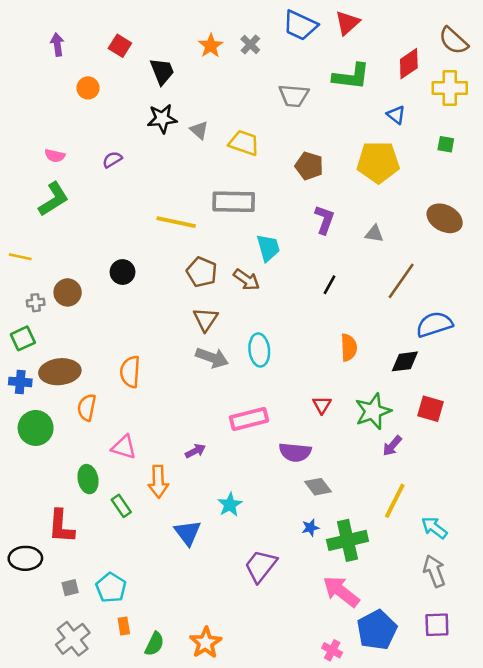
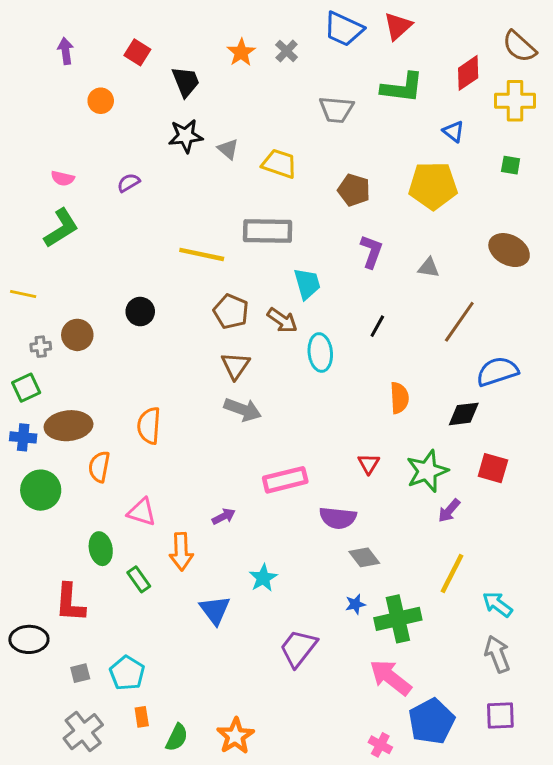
cyan ellipse: (259, 350) -> (320, 352), moved

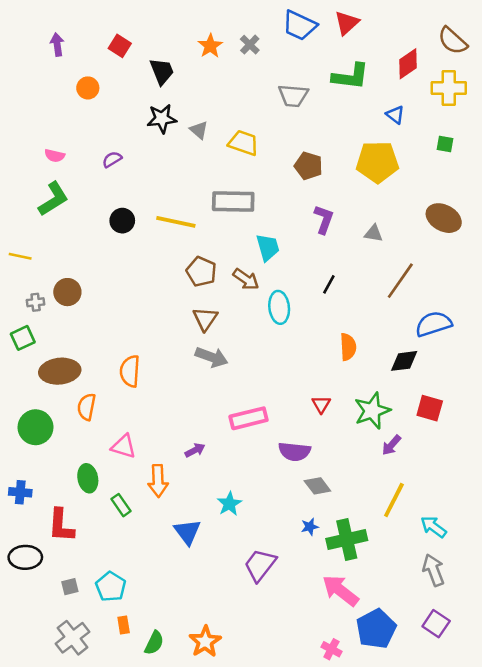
black circle: (140, 312) -> (122, 221), moved
blue cross: (23, 437) -> (20, 492), moved
purple square: (500, 715) -> (436, 624), turned 36

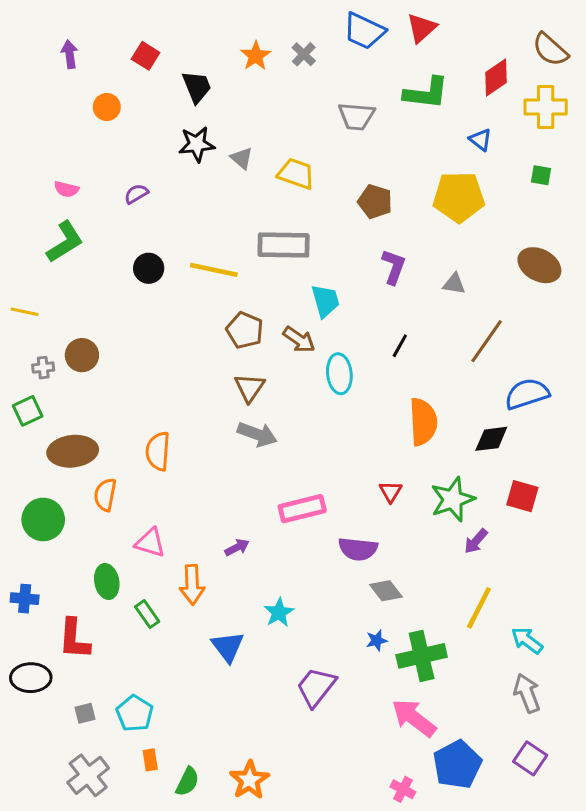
orange semicircle: (348, 347) -> (423, 422), size x1.4

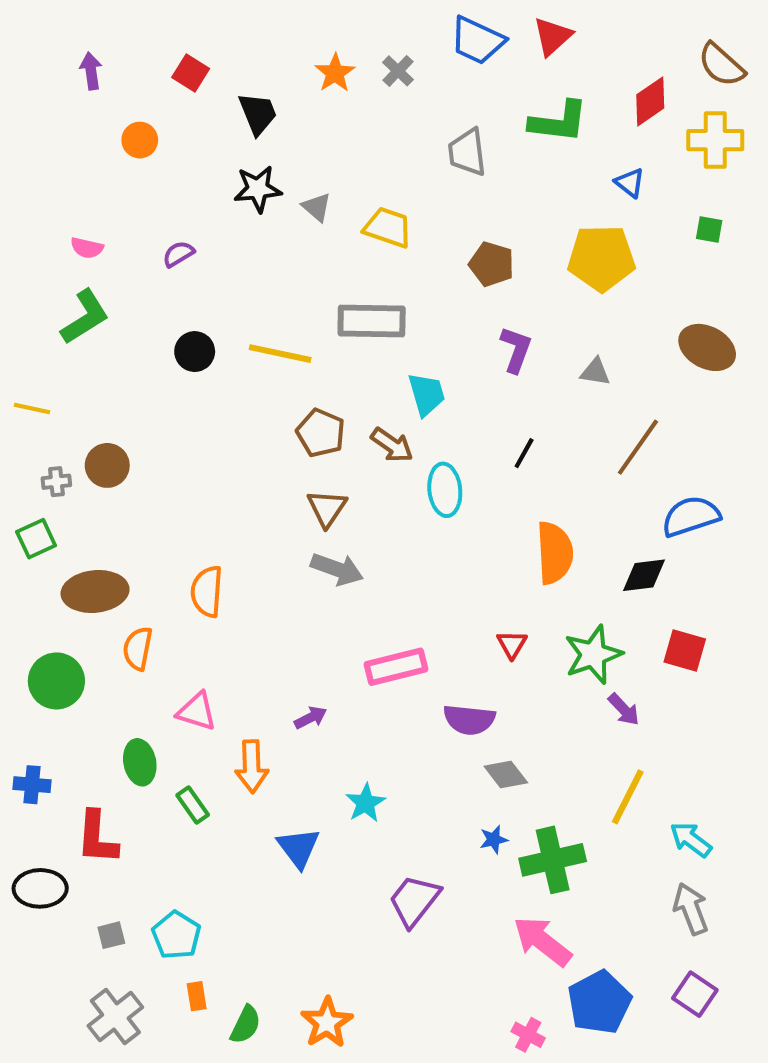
gray trapezoid: (356, 116) -> (467, 152), turned 78
purple arrow: (476, 541) -> (624, 709), turned -84

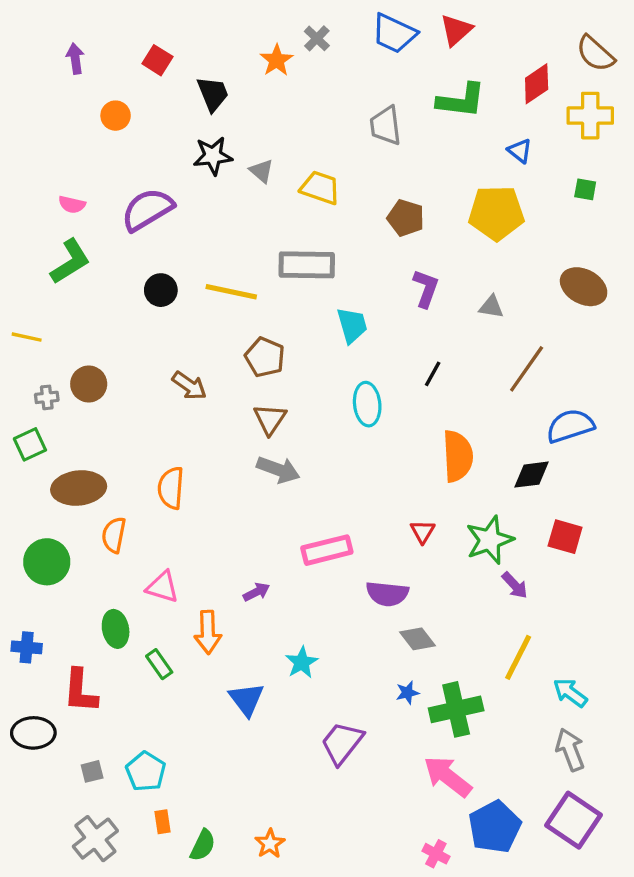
gray cross: (398, 71) -> (317, 38), moved
purple semicircle: (178, 254) -> (147, 210), size x2.0
brown arrow: (392, 445) -> (189, 386), moved
purple square: (695, 994) -> (573, 820), size x1.5
orange star: (327, 1023) -> (270, 844), size x0.7

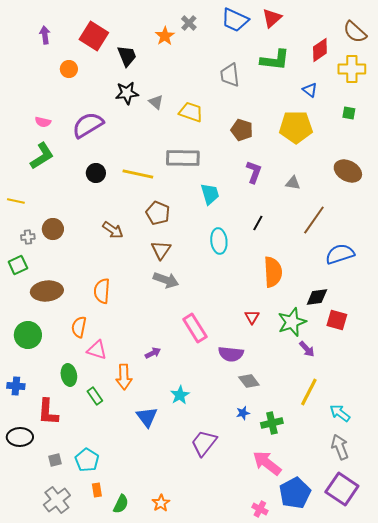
red square: (157, 60) -> (94, 36), size x1.6
black diamond: (532, 475) -> (317, 297), moved
orange semicircle: (114, 535) -> (79, 327), moved
pink rectangle: (327, 550) -> (195, 328), turned 72
green cross: (456, 709) -> (272, 423), size x0.7

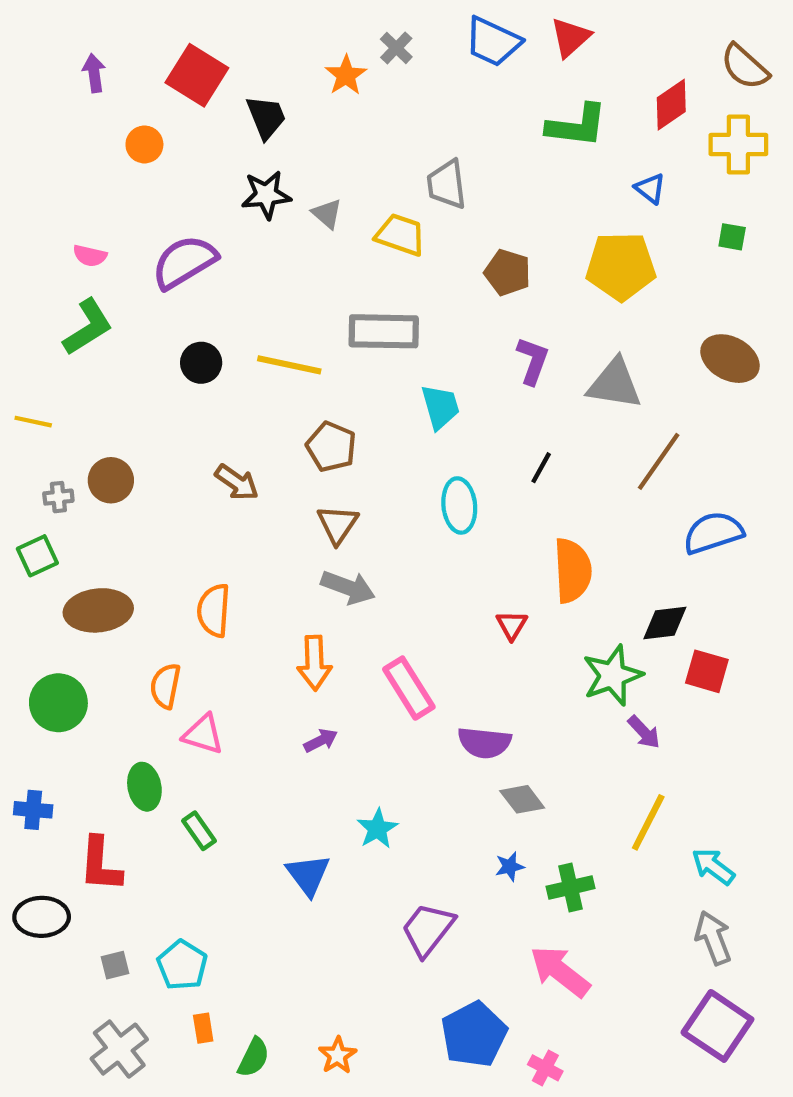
gray trapezoid: (230, 75) -> (447, 184), moved
gray triangle: (293, 183) -> (615, 384), size x1.8
red triangle: (252, 317) -> (512, 625), moved
orange arrow: (124, 377) -> (314, 663), moved
blue pentagon: (295, 493) -> (474, 1034), moved

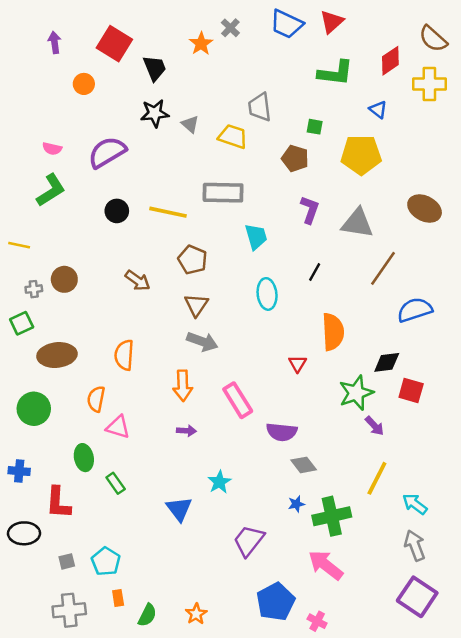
green square: (732, 237) -> (315, 127), moved
purple arrow: (321, 741) -> (186, 431), turned 30
green cross: (570, 887) -> (332, 516), size x1.4
gray cross: (119, 1049) -> (69, 610), turned 32

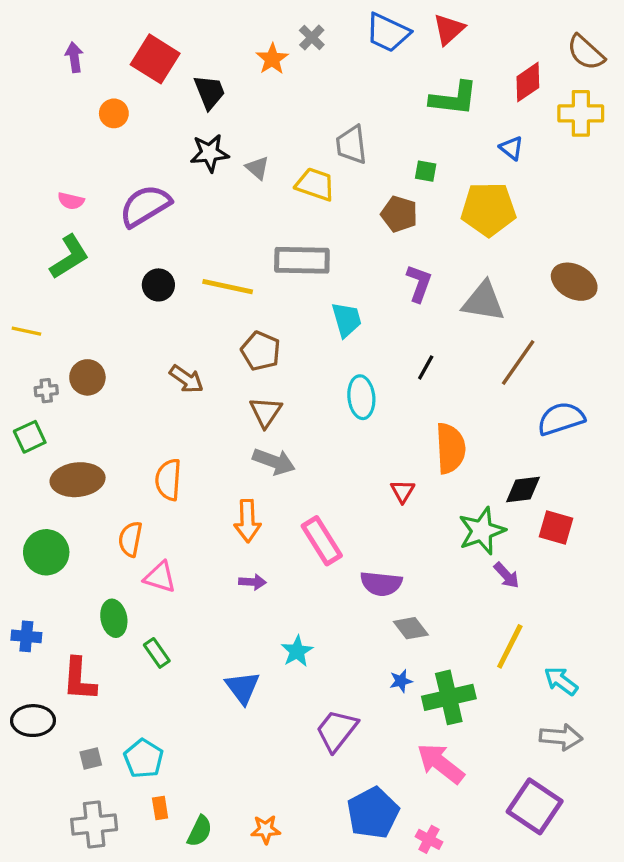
gray arrow: (415, 546) -> (561, 737), turned 116
purple square: (417, 597) -> (535, 806), moved
orange star: (196, 614) -> (266, 829), turned 30

